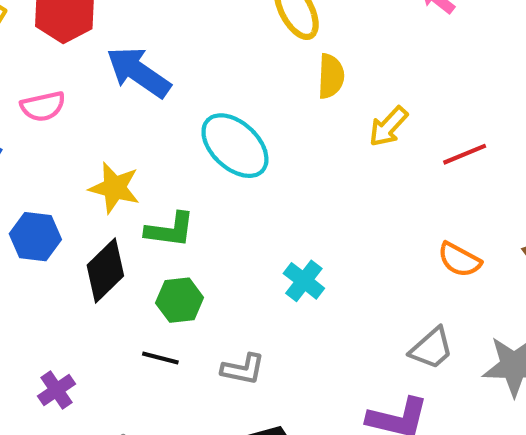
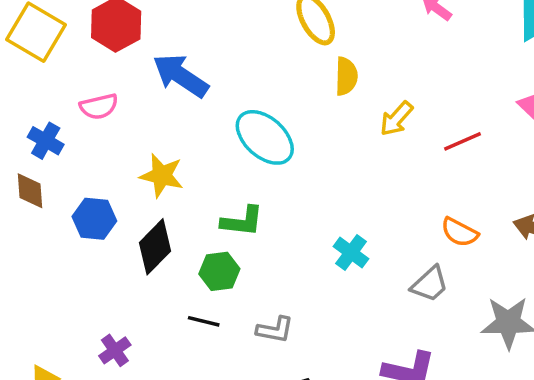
green L-shape: (170, 230) -> (242, 221), moved
cyan cross: (304, 281) -> (351, 253), moved
gray trapezoid: (432, 348) -> (430, 284), moved

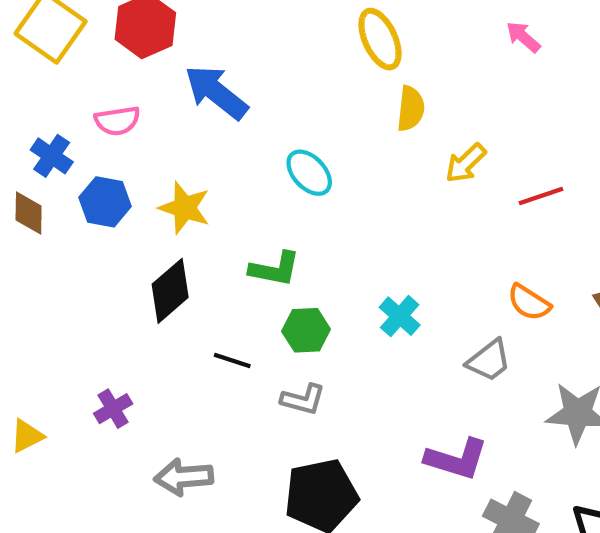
cyan ellipse: (265, 137) -> (309, 173), size x0.7
blue hexagon: (94, 219) -> (105, 202), moved
green hexagon: (219, 271) -> (306, 330), moved
black line: (204, 321) -> (232, 361), moved

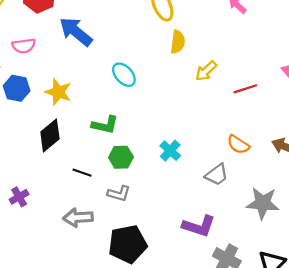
gray arrow: (184, 477) -> (78, 218), moved

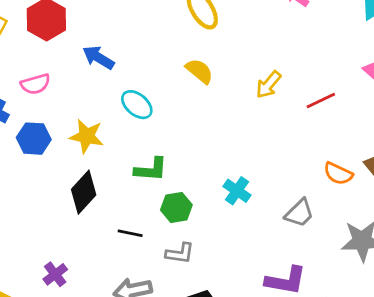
blue arrow: (76, 32) -> (98, 57), size x0.7
yellow semicircle: (178, 42) -> (199, 71), moved, turned -50
cyan ellipse: (124, 75) -> (137, 105), moved
orange semicircle: (238, 145) -> (338, 174), moved

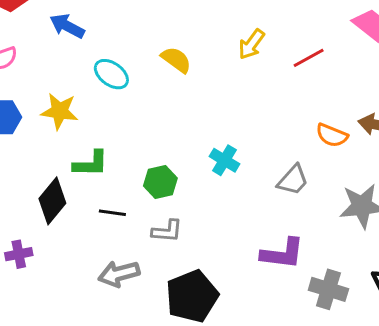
yellow semicircle: (199, 71) -> (176, 60), moved
green L-shape: (151, 170) -> (91, 164), moved
black diamond: (84, 192) -> (52, 201), moved
purple cross: (55, 274) -> (19, 254), moved, turned 30

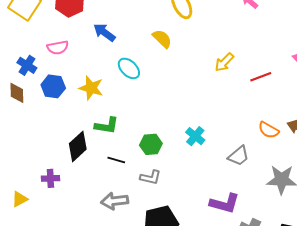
yellow semicircle: (176, 60) -> (162, 39), moved

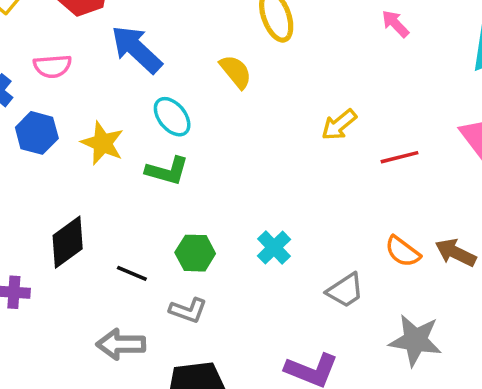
blue arrow: (104, 32) -> (136, 49), size x1.4
green L-shape: (107, 126) -> (167, 171), moved

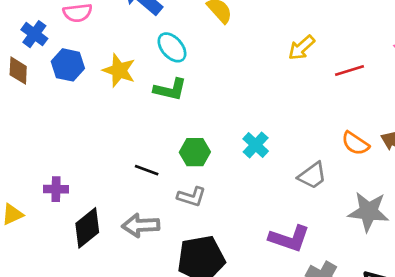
black diamond: (68, 242) -> (87, 228), moved

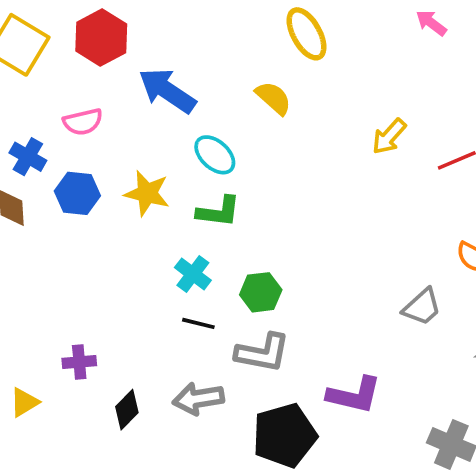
cyan cross: (256, 145) -> (193, 274), moved
gray L-shape: (191, 197) -> (263, 353), size x1.4
black diamond: (87, 228) -> (127, 410), size x0.7
purple L-shape: (289, 239) -> (354, 395), moved

